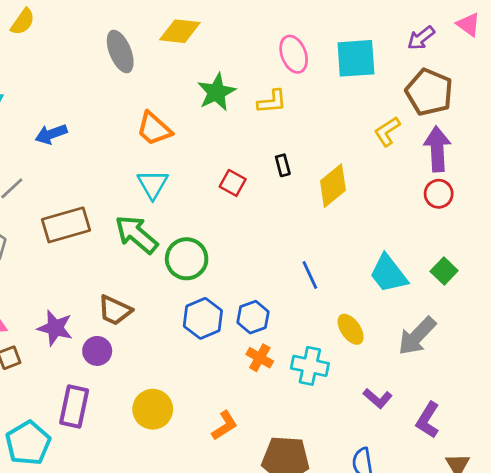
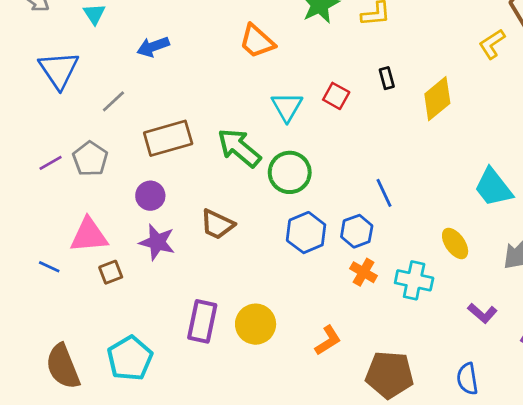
cyan triangle: (153, 184) -> (287, 107), moved
blue line: (310, 275) -> (384, 193), moved
purple circle: (97, 351) -> (150, 196), moved
purple rectangle: (74, 406) -> (202, 321), moved

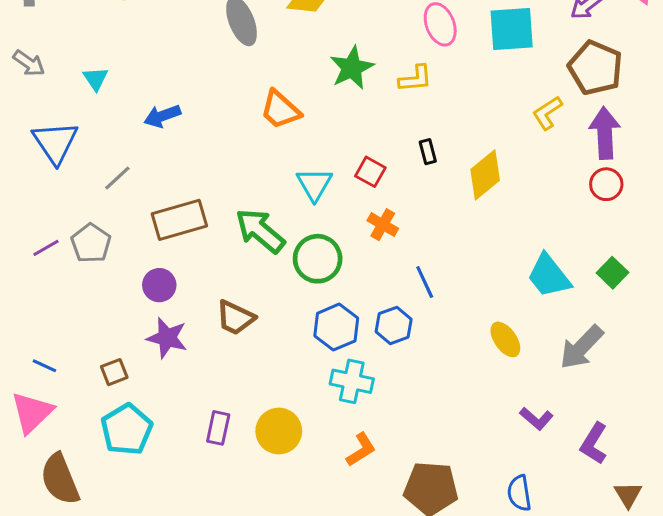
pink triangle: (89, 235) -> (32, 412), moved, turned -39
orange cross: (363, 272) -> (383, 225), moved
cyan cross: (414, 280) -> (352, 381), moved
purple rectangle: (202, 321) -> (218, 428), size x0.7
cyan pentagon: (130, 358) -> (127, 429), moved

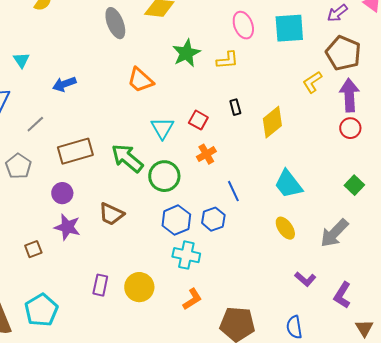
orange cross: (383, 225) -> (206, 154), turned 30
cyan trapezoid: (549, 276) -> (288, 184), moved
cyan pentagon: (127, 429) -> (41, 310), moved

